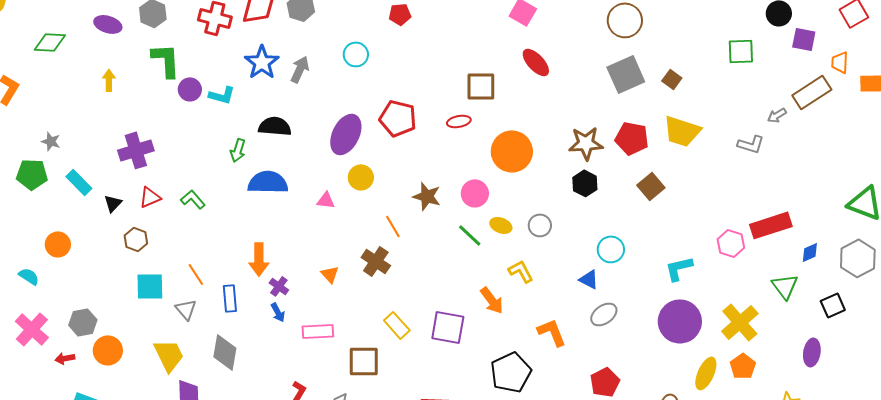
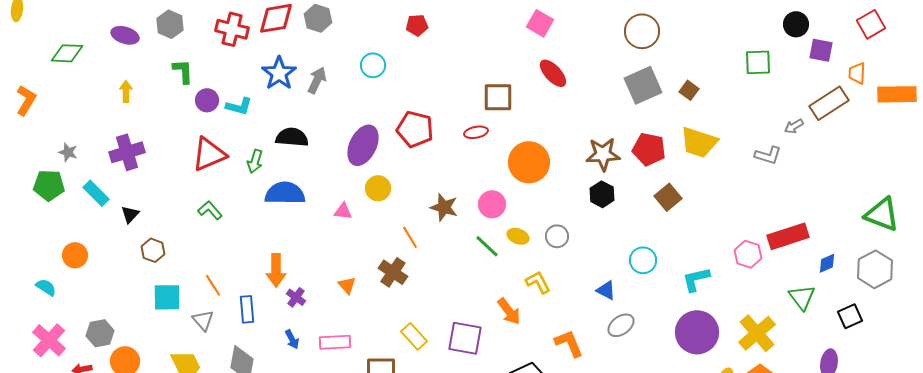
green L-shape: (166, 60) -> (183, 71), size x0.7
purple cross: (136, 150) -> (127, 152), moved
red triangle: (150, 197) -> (209, 154), moved, size x1.6
cyan circle: (611, 249) -> (643, 260), moved
blue arrow: (278, 312) -> (292, 339), moved

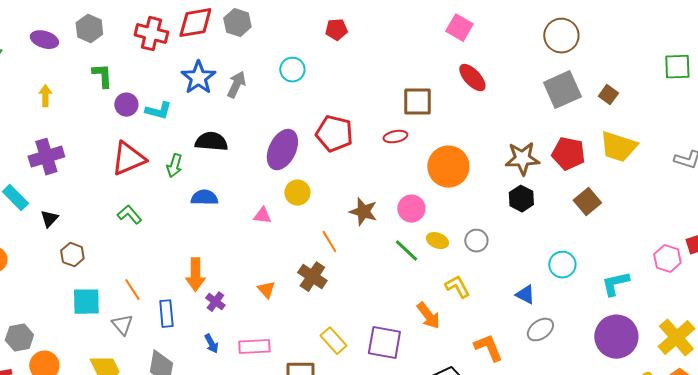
blue semicircle: (285, 193) -> (204, 198), size x0.7

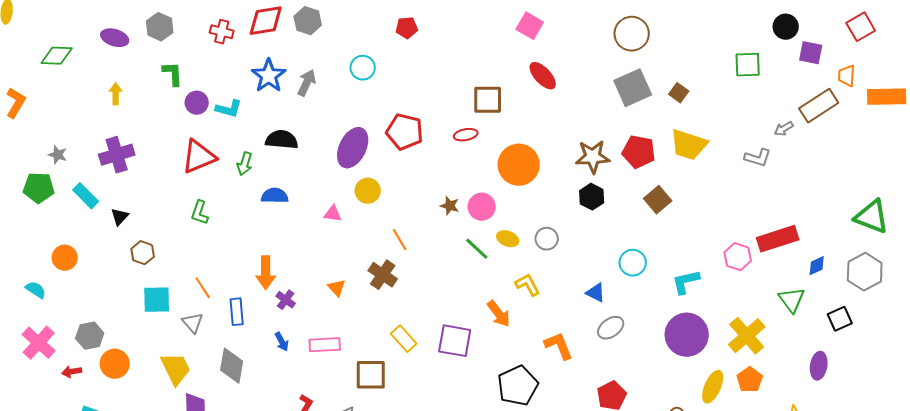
red cross: (151, 34) -> (222, 32), size x0.7
brown star: (363, 212) -> (450, 206), moved, size x0.7
green L-shape: (129, 215) -> (200, 213), turned -120

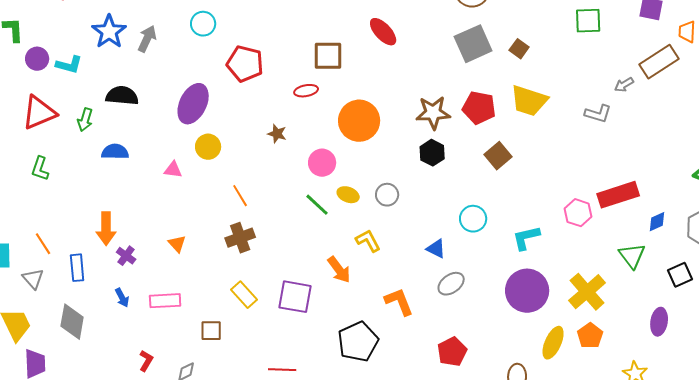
red pentagon: (405, 132) -> (245, 64), moved
brown star: (450, 206) -> (277, 134), moved
brown cross: (383, 275) -> (240, 238), moved, turned 36
brown square: (371, 375) -> (211, 331), size x0.7

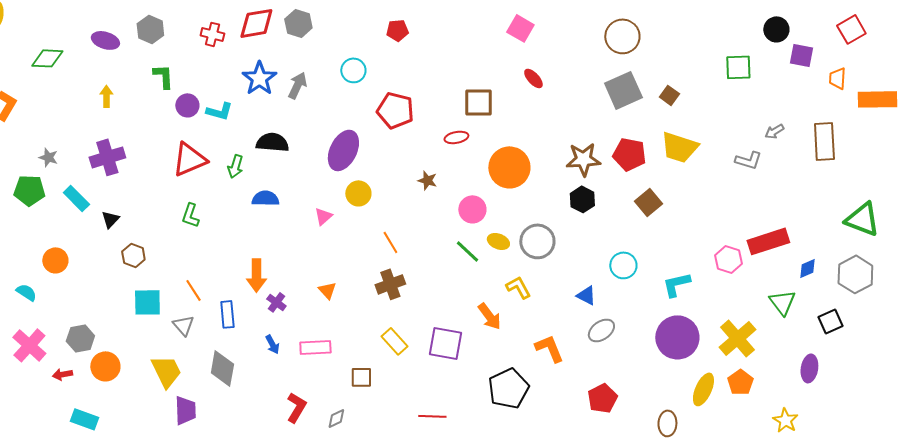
red ellipse: (383, 32) -> (533, 78), size x0.7
brown rectangle: (659, 62) -> (824, 141), moved, turned -60
pink triangle: (173, 170) -> (323, 216), turned -48
gray circle: (387, 195) -> (537, 241), size x1.5
red L-shape: (146, 361) -> (296, 407), size x1.4

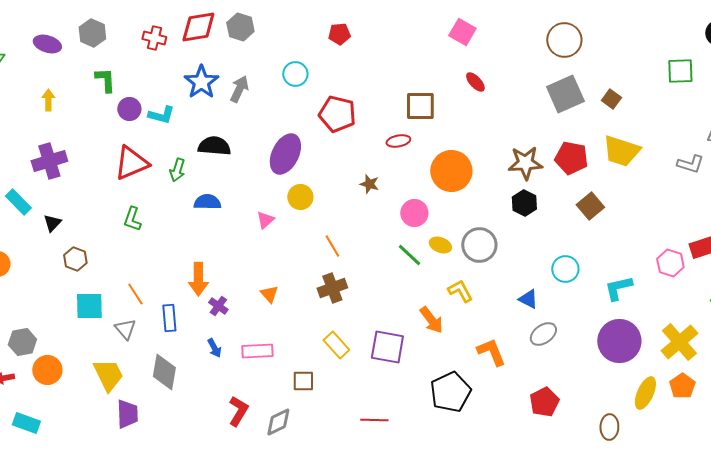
gray diamond: (336, 418) -> (278, 422), size x1.4

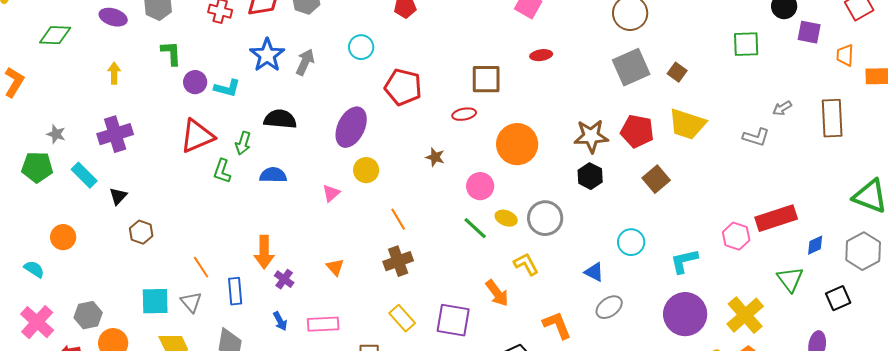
red ellipse: (475, 82) -> (541, 55), turned -55
green L-shape: (132, 219) -> (222, 171), moved
cyan square: (89, 306) -> (155, 301), moved

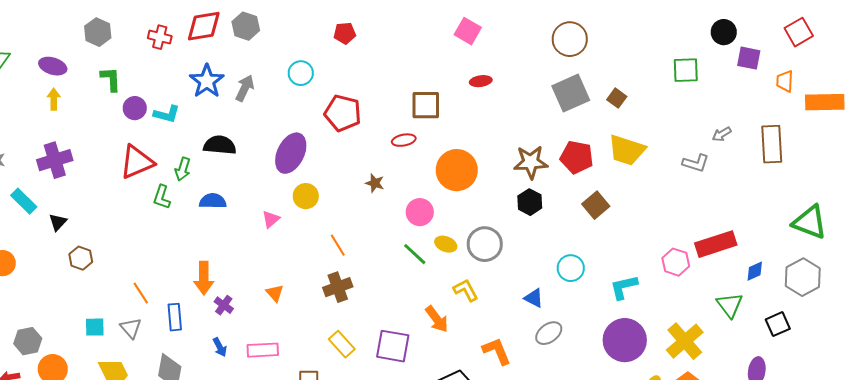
purple ellipse: (113, 17) -> (53, 66), moved
cyan square: (155, 301) -> (95, 327), size x0.7

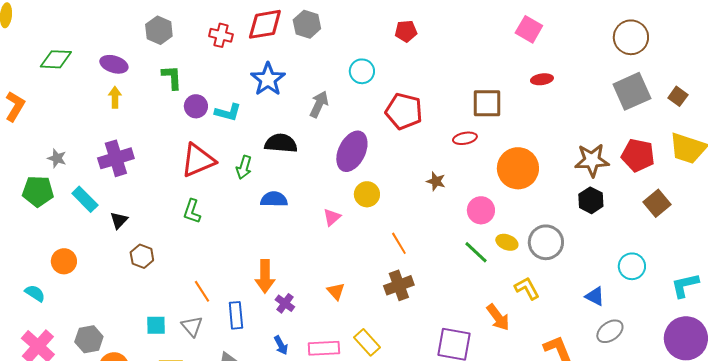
gray arrow: (245, 88) -> (319, 104), moved
green L-shape: (162, 197) -> (192, 211), moved
yellow rectangle: (342, 344) -> (367, 342), moved

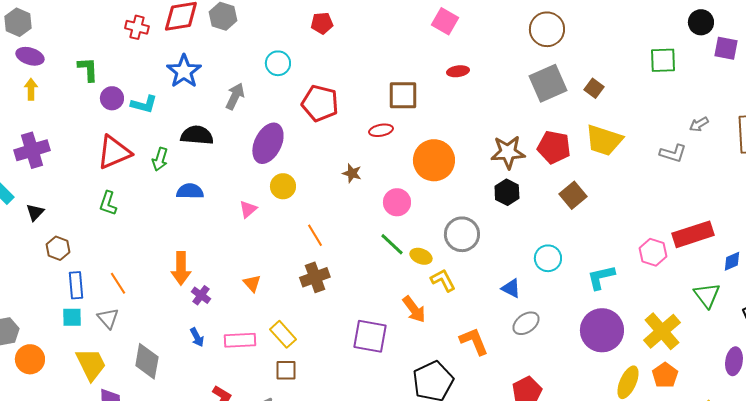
gray hexagon: (159, 30) -> (18, 22), moved
yellow ellipse: (507, 242) -> (421, 256), moved
blue rectangle: (236, 315) -> (76, 285), moved

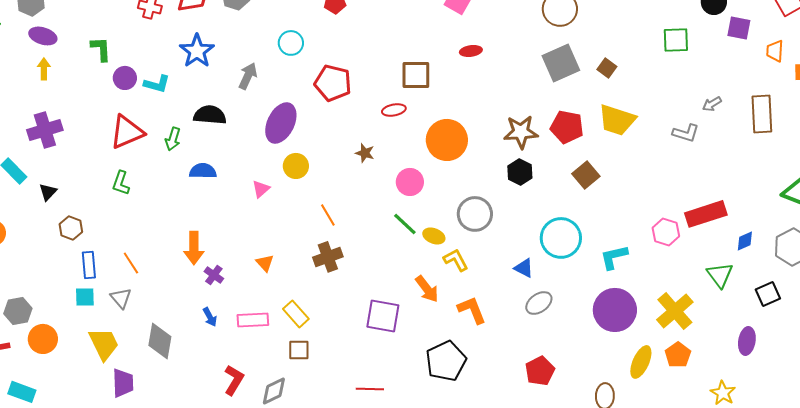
cyan circle: (548, 258) -> (561, 238), size x1.5
orange L-shape: (474, 341) -> (472, 310), moved

